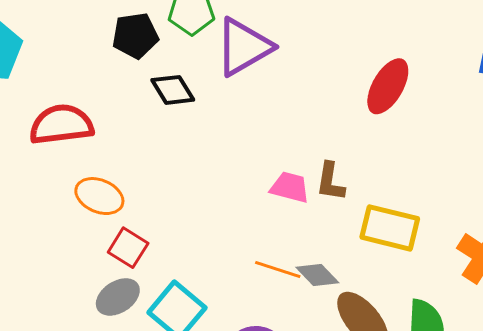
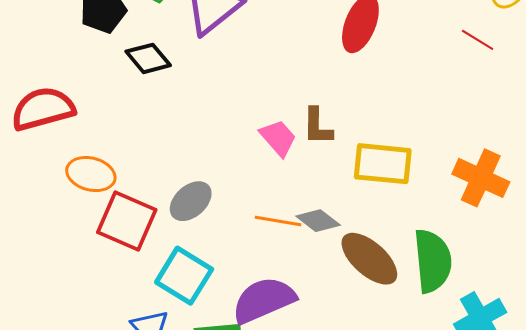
pink trapezoid: (290, 187) -> (278, 138), turned 42
red square: (128, 248) -> (127, 221), size x1.5
gray ellipse: (118, 297) -> (191, 201), moved

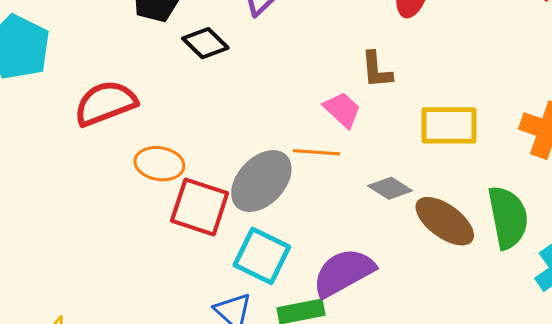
brown L-shape: (317, 127) -> (377, 70), moved
gray ellipse: (191, 201) -> (261, 181), size x1.5
orange line: (278, 221) -> (317, 152), moved

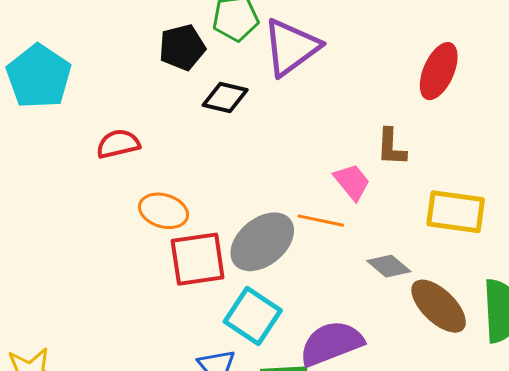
black diamond: (205, 43) -> (225, 98), turned -39
red semicircle: (105, 103) -> (118, 144), size x0.7
red square: (200, 207) -> (198, 259), turned -34

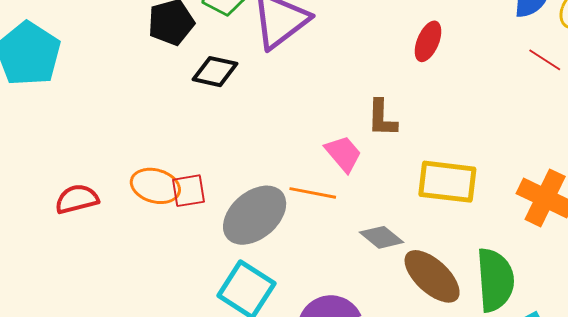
red ellipse: (439, 71) -> (428, 41), size x0.7
red semicircle: (118, 144) -> (77, 199), moved
red square: (198, 259) -> (189, 191), moved, size x0.6

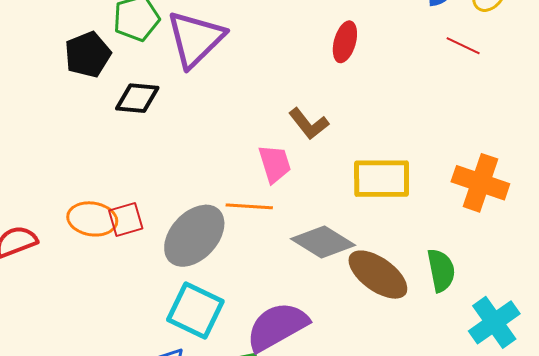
brown L-shape: (382, 118) -> (309, 124), turned -33
pink trapezoid: (343, 154) -> (275, 164), turned 30
gray diamond: (382, 237) -> (323, 242), size x1.4
green semicircle: (495, 280) -> (441, 270), size x0.7

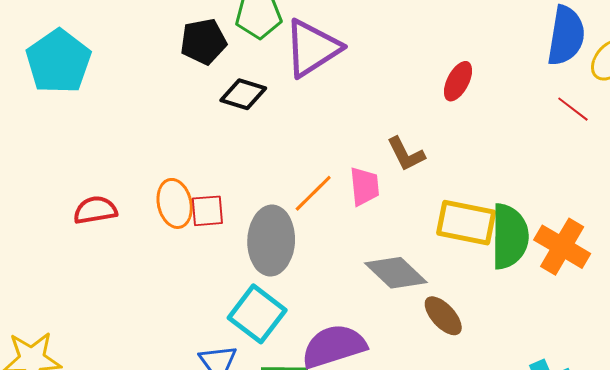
orange line: (249, 206) -> (313, 193), moved, turned -60
orange ellipse: (92, 219) -> (175, 203), turned 57
gray ellipse: (194, 236) -> (271, 241), turned -52
green semicircle: (441, 270) -> (510, 236), moved, size x1.5
brown ellipse: (378, 275) -> (443, 316), size x0.7

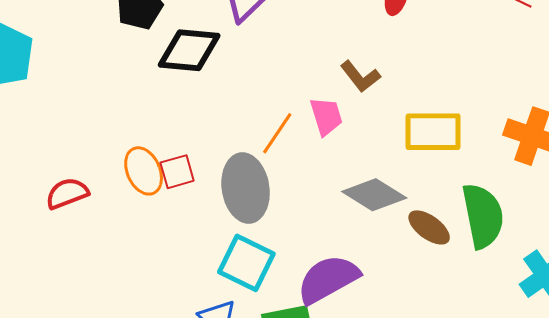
black diamond: (243, 94) -> (189, 50), size x1.4
green semicircle: (510, 236) -> (483, 216), moved

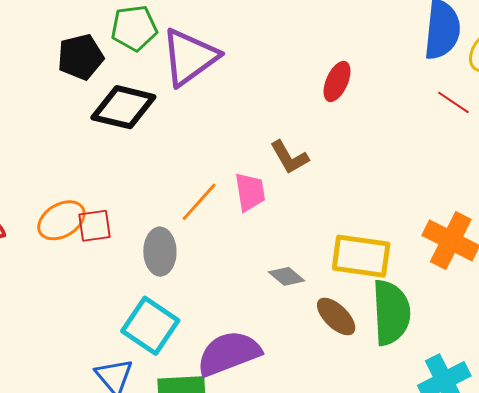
yellow rectangle: (433, 132) -> (361, 256), moved
orange ellipse: (144, 171) -> (61, 220), turned 75
gray ellipse: (246, 188) -> (160, 252), size x0.7
gray diamond: (374, 195) -> (286, 276), size x0.6

